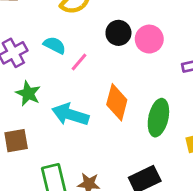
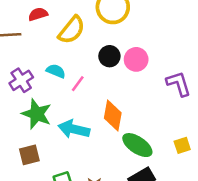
green star: (28, 93) -> (37, 114), size x1.4
green ellipse: (158, 118) -> (137, 145), moved, turned -64

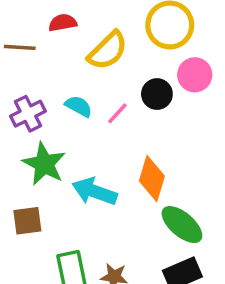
pink circle: (136, 59) -> (195, 75), moved
pink line: (78, 84) -> (117, 113), moved

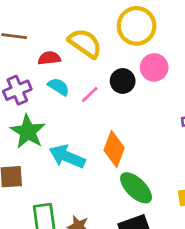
red semicircle: (63, 23) -> (49, 58), moved
yellow semicircle: (108, 51) -> (85, 43), turned -104

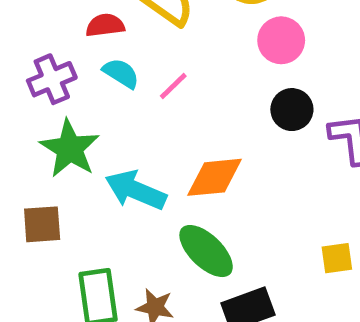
black circle: (123, 81) -> (292, 110), moved
orange diamond: (114, 149) -> (214, 177), turned 64
green ellipse: (136, 188) -> (206, 251), moved

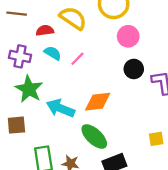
purple cross: (52, 79) -> (20, 56), turned 35

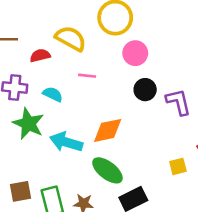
cyan semicircle: (53, 53) -> (53, 94), moved
pink line: (77, 59) -> (87, 76), moved, turned 56
brown square: (16, 125) -> (20, 191), moved

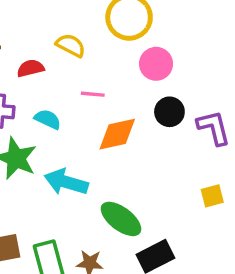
yellow semicircle: (71, 38) -> (71, 45), size x0.7
orange diamond: (108, 130) -> (117, 134), moved
yellow square: (178, 166) -> (212, 196), moved

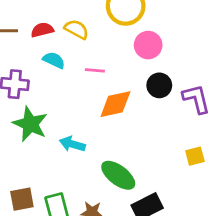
red semicircle: (30, 68) -> (42, 30), moved
cyan semicircle: (48, 119) -> (54, 60), moved
cyan arrow: (66, 182) -> (72, 144), size x0.7

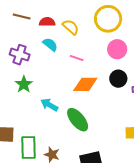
green star: (30, 124) -> (24, 84), size x0.7
green ellipse: (118, 175) -> (78, 120), moved

